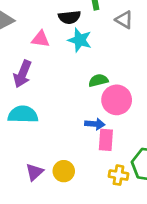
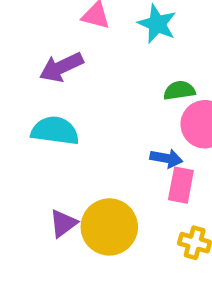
purple arrow: (22, 74) -> (61, 67), turned 36
yellow circle: (64, 171) -> (109, 227), size x1.6

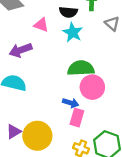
green semicircle: (179, 90) -> (81, 68), size x1.6

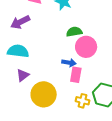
green semicircle: (81, 68) -> (74, 32), size x0.7
purple triangle: (14, 132) -> (23, 75), moved

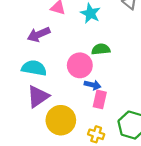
pink circle: (86, 47) -> (80, 65), moved
purple triangle: (23, 75) -> (38, 96), size x1.5
yellow cross: (82, 101) -> (96, 134), moved

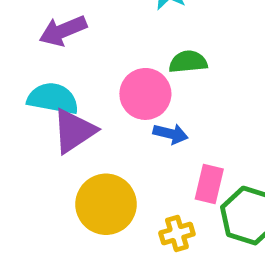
purple triangle: (38, 96) -> (74, 131), moved
pink rectangle: (100, 99) -> (209, 184), moved
yellow cross: (96, 134) -> (177, 233), turned -35

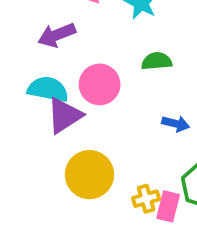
pink circle: (145, 94) -> (100, 84), moved
blue arrow: (171, 134) -> (176, 124), moved
pink rectangle: (209, 184) -> (168, 206), moved

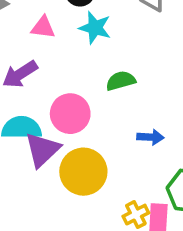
yellow circle: (89, 175) -> (83, 172), moved

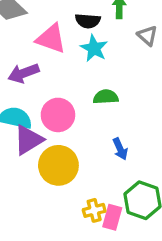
pink triangle: (43, 27) -> (51, 39), size x1.5
blue arrow: (150, 137) -> (120, 149), turned 50

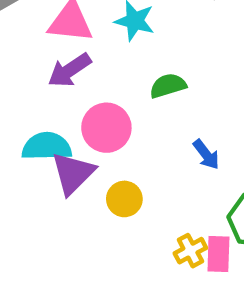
purple arrow: (23, 73) -> (70, 70), moved
yellow circle: (58, 165) -> (124, 199), size x0.6

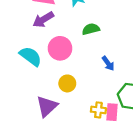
cyan semicircle: (47, 146) -> (31, 56), turned 35
purple triangle: (73, 173) -> (47, 106), moved
yellow cross: (190, 251) -> (98, 110), turned 32

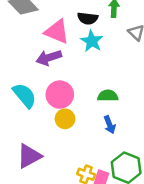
green semicircle: (91, 29) -> (108, 96), moved
yellow circle: (67, 83) -> (65, 119), moved

